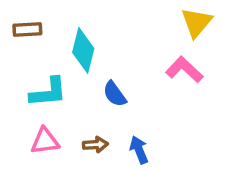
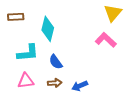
blue semicircle: (115, 94) -> (56, 62), moved
blue arrow: (139, 150) -> (80, 86), turned -91

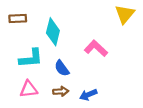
pink L-shape: (106, 40) -> (96, 48), moved

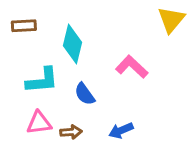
brown arrow: (61, 91) -> (71, 132), moved

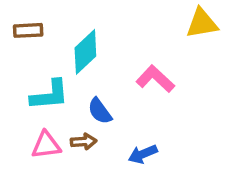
yellow triangle: (171, 20) -> (202, 23), turned 40
cyan diamond: (73, 44) -> (85, 52), turned 33
brown arrow: (71, 132) -> (84, 142), moved

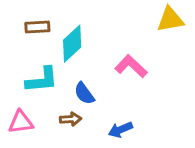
brown rectangle: (28, 30) -> (37, 27), moved
pink triangle: (46, 145) -> (21, 122), moved

